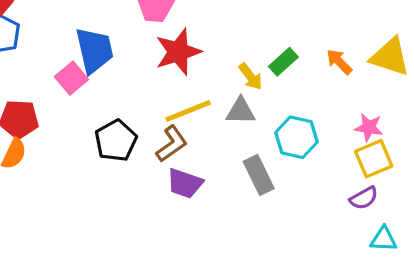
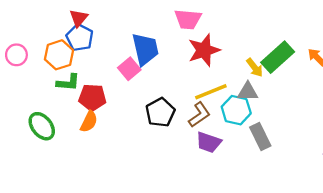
green rectangle: (283, 62) -> (278, 57), size x1.6
cyan hexagon: (296, 137) -> (236, 110), moved

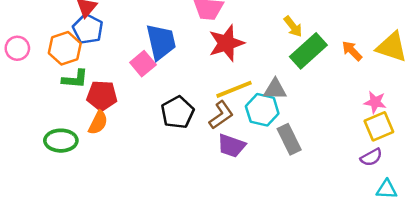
yellow arrow: (255, 68) -> (293, 26), moved
green ellipse: (42, 126) -> (61, 141), moved, turned -52

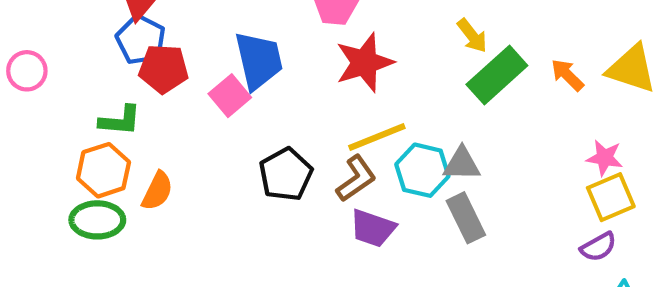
orange hexagon: (65, 48) -> (103, 170), moved
gray triangle: (275, 89) -> (462, 164), moved
red pentagon: (102, 96) -> (164, 69), moved

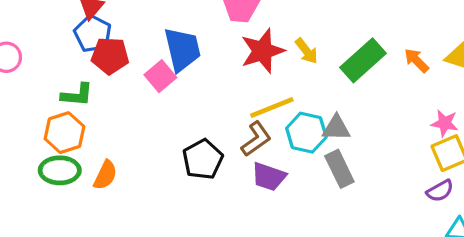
yellow arrow: (472, 36) -> (306, 51), moved
black pentagon: (286, 174) -> (203, 159), moved
orange semicircle: (157, 191) -> (105, 175), moved

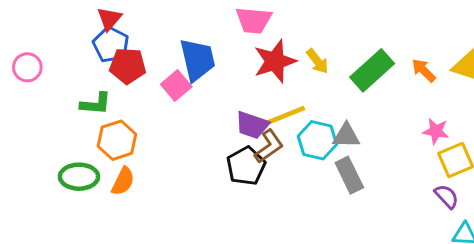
pink star: (445, 123) -> (436, 131), moved
orange hexagon: (64, 133) -> (117, 140), moved
black pentagon: (203, 159) -> (246, 166), moved
purple trapezoid: (269, 177) -> (252, 125), moved
purple semicircle: (440, 191) -> (447, 196), turned -104

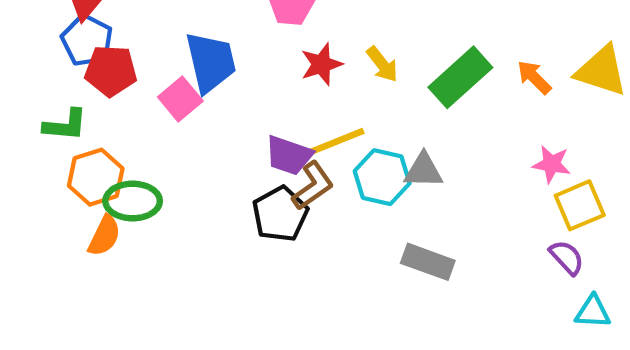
red star: (275, 61) -> (321, 64), size x0.7
gray rectangle: (349, 175) -> (428, 262), moved, turned -44
green ellipse: (79, 177) -> (133, 201), moved

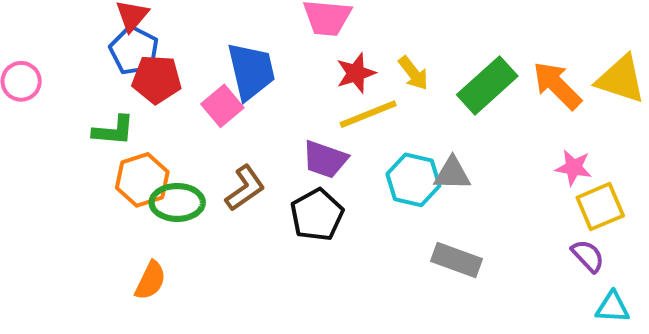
orange arrow: (534, 77) -> (557, 85), size x1.5
yellow line: (334, 142) -> (368, 114), moved
brown L-shape: (313, 186) -> (245, 188), moved
orange semicircle: (104, 236) -> (150, 280), moved

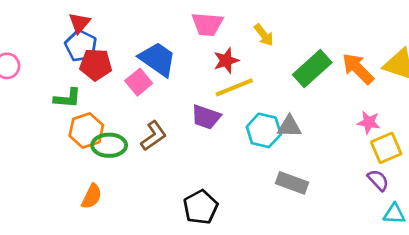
blue trapezoid: (251, 71) -> (158, 59), turned -42
yellow arrow: (413, 73) -> (264, 35), moved
black pentagon: (317, 215) -> (201, 207), moved

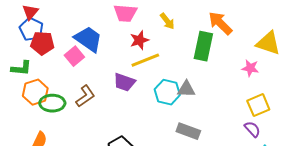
green rectangle: (312, 69) -> (203, 46), turned -36
orange arrow: (358, 69) -> (220, 23), moved
pink star: (369, 122) -> (250, 68), moved

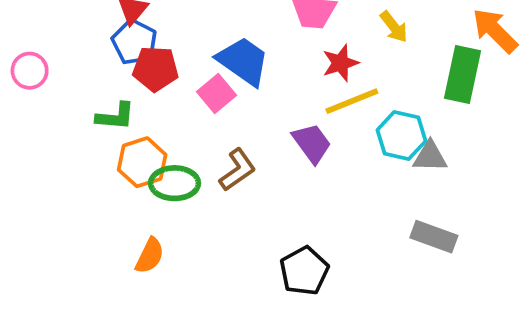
purple trapezoid: (124, 82) -> (312, 143), turned -145
cyan hexagon: (167, 92) -> (401, 136), moved

